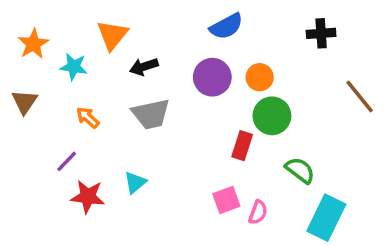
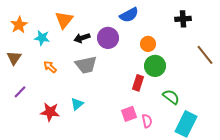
purple circle: (212, 77) -> (108, 38), moved
purple line: (67, 161) -> (20, 92), moved
pink semicircle: (258, 212) -> (147, 121), turned -32

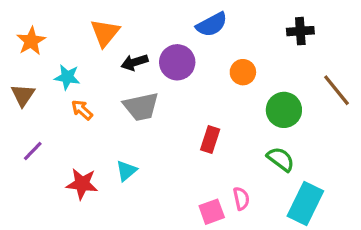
cyan star: (42, 38) -> (67, 77), moved
green circle: (155, 66) -> (284, 110), moved
red rectangle: (138, 83) -> (210, 139), moved
pink square: (129, 114) -> (212, 212), moved

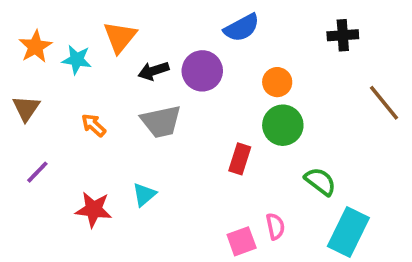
cyan star: (67, 77) -> (77, 60), moved
green circle: (284, 110) -> (283, 125), moved

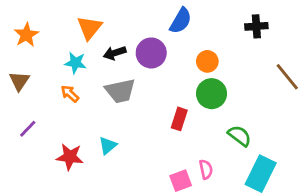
blue semicircle: (242, 28) -> (181, 21), turned -32
cyan star: (77, 60) -> (75, 63), moved

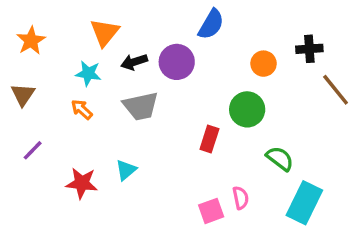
black cross: (256, 26) -> (309, 49), moved
orange circle: (207, 61) -> (264, 64), moved

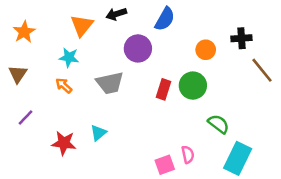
black arrow: (134, 62) -> (116, 14), moved
red rectangle: (209, 139) -> (164, 89), moved

